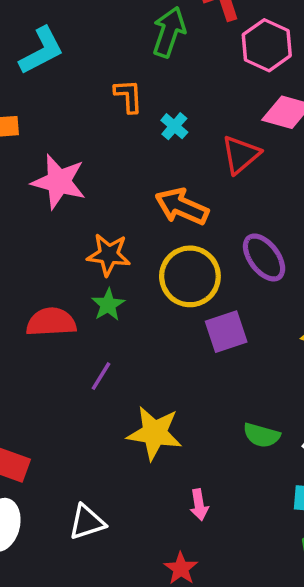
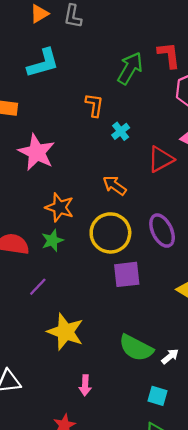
orange arrow: (182, 207) -> (115, 186), size x0.7
green semicircle: (262, 435) -> (136, 348), size x1.4

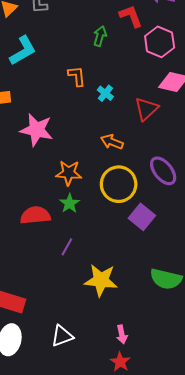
green arrow: (130, 68) -> (100, 36), size x0.7
purple square: (127, 274) -> (142, 217), turned -30
pink arrow: (85, 385) -> (122, 334), moved

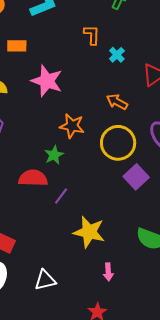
green star: (70, 203) -> (54, 155), moved
red semicircle: (35, 215) -> (33, 178), moved
pink arrow: (122, 334) -> (108, 272), moved

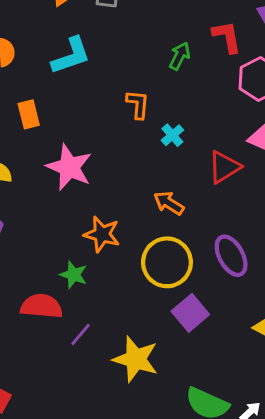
orange rectangle: (17, 46) -> (29, 114), turned 72
green star: (54, 155) -> (74, 275), turned -30
yellow star: (89, 232) -> (136, 359), moved

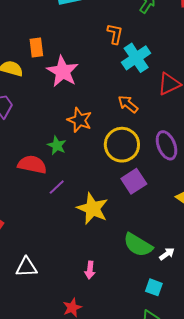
orange rectangle: (29, 114) -> (36, 48), moved
cyan cross: (172, 135) -> (136, 58), size x1.8

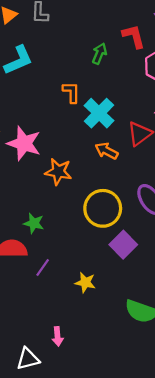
orange arrow: (128, 104) -> (107, 151), moved
orange star: (80, 120) -> (58, 172), moved
yellow star: (93, 209) -> (85, 282), size x0.6
pink arrow: (90, 270) -> (58, 336), moved

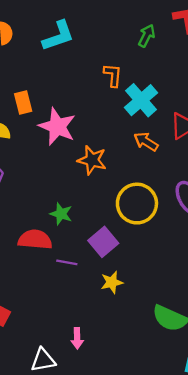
purple square: (123, 245) -> (103, 242), moved
purple line: (43, 267) -> (67, 262), turned 60
yellow star: (85, 282) -> (112, 282), turned -30

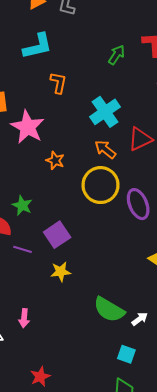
orange L-shape: (113, 75) -> (58, 83), moved
orange star: (92, 160) -> (55, 160), size x0.7
yellow circle: (137, 204) -> (101, 185), moved

